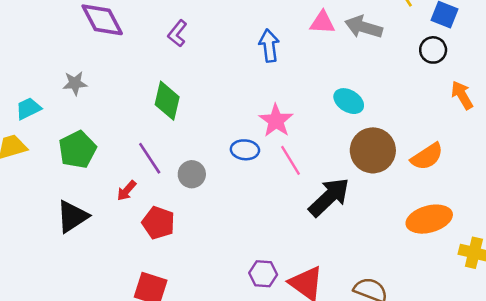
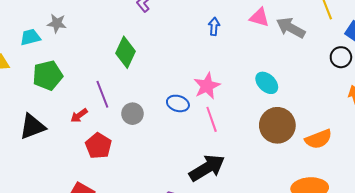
blue arrow: (269, 46) -> (214, 26), size x0.7
cyan trapezoid: (28, 109) -> (30, 37), moved
black arrow: (329, 197) -> (207, 168), moved

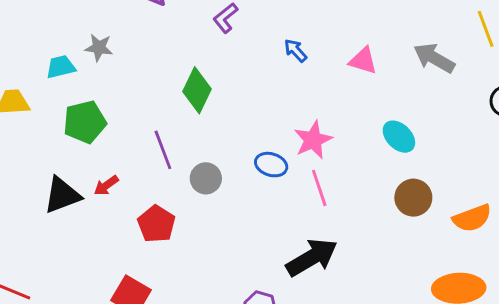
pink triangle: (259, 17) -> (363, 61), moved
blue arrow: (214, 26) -> (296, 51), moved, turned -48
red arrow: (79, 116) -> (106, 186), moved
brown circle: (277, 125) -> (413, 198), size x0.7

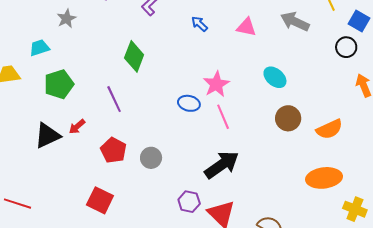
gray star: (99, 48) -> (67, 19), moved, turned -30
gray circle: (206, 178) -> (151, 158), moved

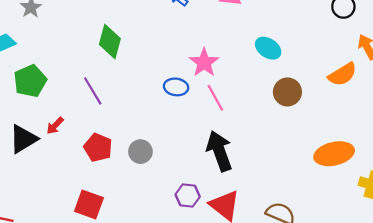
orange semicircle: (329, 129) -> (342, 74), moved
black arrow: (222, 165) -> (219, 151), turned -69

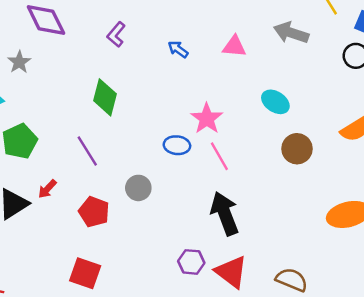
gray circle: (140, 152) -> (138, 188), moved

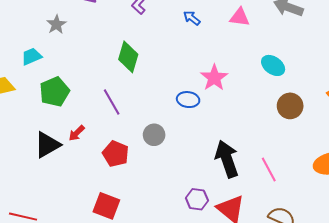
pink line: (219, 156) -> (269, 169), moved

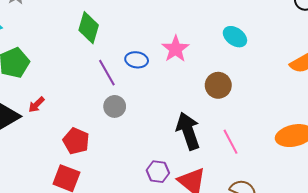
blue ellipse: (188, 100) -> (137, 60), moved
purple line: (112, 102) -> (107, 73), moved
brown circle: (290, 106) -> (218, 85), moved
red pentagon: (116, 154) -> (76, 141), moved

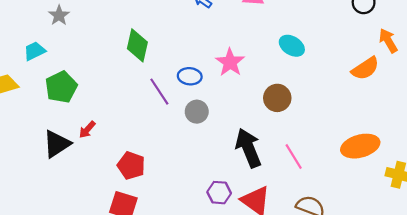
gray circle: (115, 106) -> (197, 112), moved

